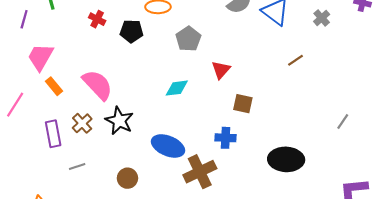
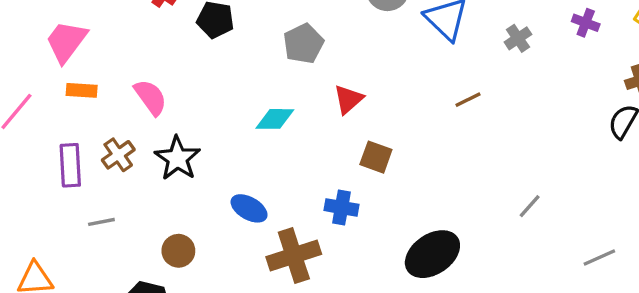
pink semicircle: (98, 85) -> (151, 97), size x0.7
orange rectangle: (54, 86) -> (82, 90), turned -54
blue ellipse: (168, 146) -> (249, 208), size x0.7
black ellipse: (286, 159) -> (432, 254), turned -44

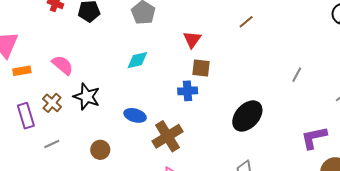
red triangle: (348, 99) -> (192, 39), moved
blue cross: (341, 207) -> (188, 91), moved

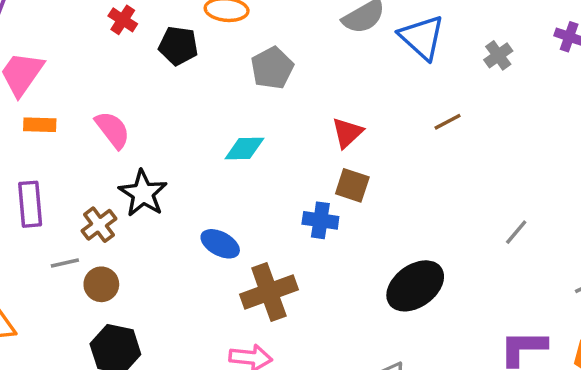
brown cross: (52, 103) -> (99, 225), moved
brown circle: (100, 150) -> (101, 284), moved

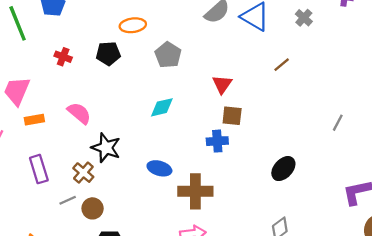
red cross: (123, 20) -> (63, 57), moved
black ellipse: (415, 286) -> (283, 169), size x0.7
brown cross: (269, 292) -> (195, 191), turned 32

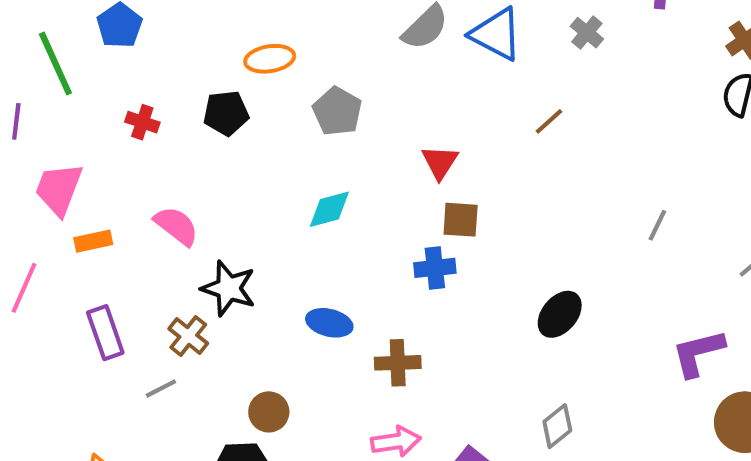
brown cross: (195, 191) -> (398, 363), size x0.7
brown circle: (93, 208) -> (269, 412), moved

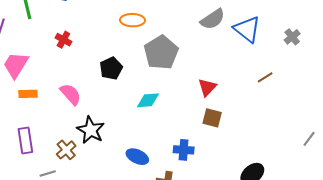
gray pentagon: (337, 111) -> (161, 53), size x1.4
black pentagon: (226, 113) -> (111, 68), moved, turned -30
blue cross: (435, 268) -> (184, 150), moved

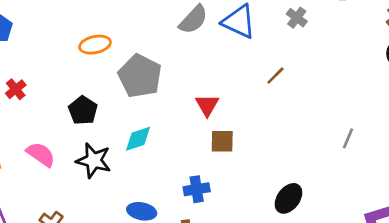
red cross: (63, 40) -> (16, 89), turned 35
black star: (91, 130) -> (94, 160), moved

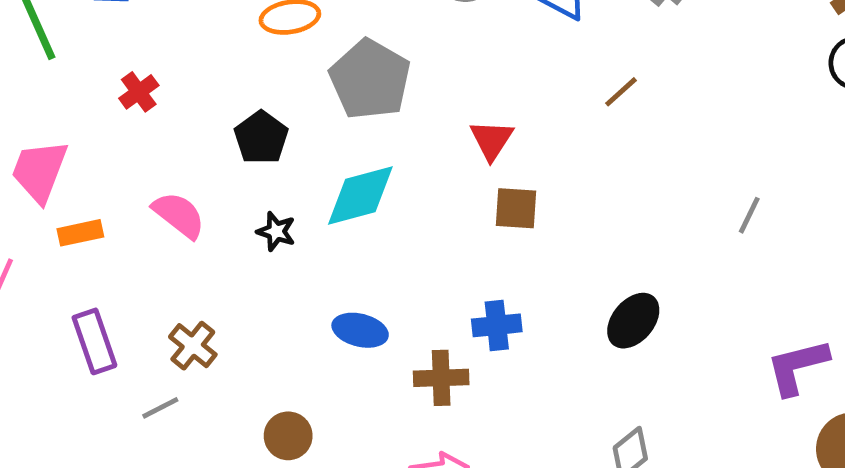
cyan diamond: (138, 139) -> (360, 196), size x1.4
black star: (94, 160) -> (276, 231), size x0.6
blue cross: (197, 189) -> (497, 325), moved

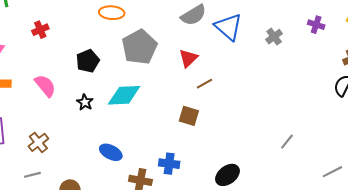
brown line: (621, 92) -> (204, 84), moved
red triangle: (492, 140) -> (188, 58), moved
gray line: (160, 408) -> (32, 175), moved

